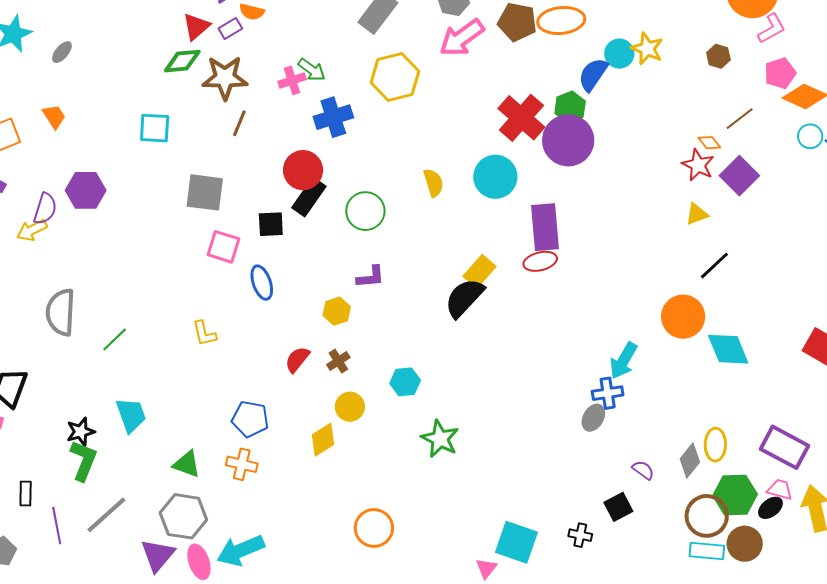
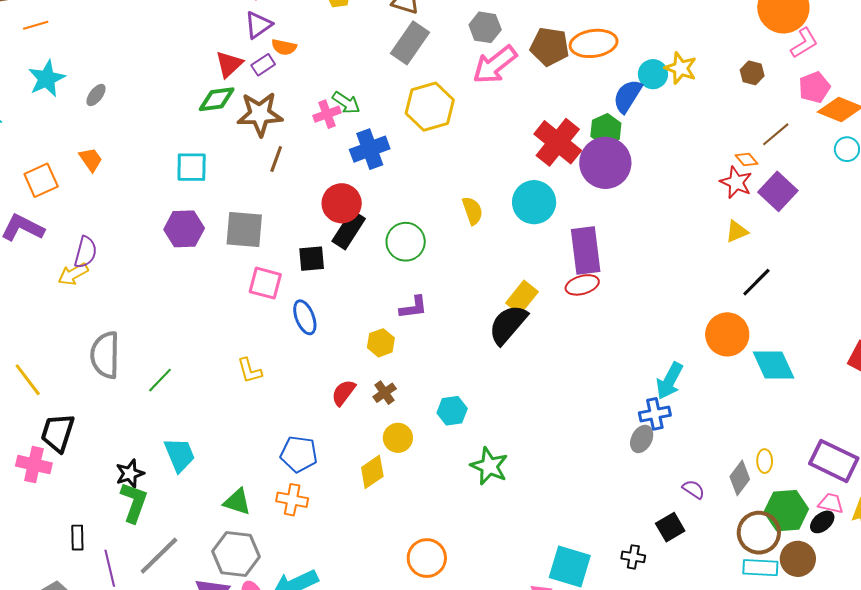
purple hexagon: (86, 190) -> (184, 229), moved
yellow ellipse: (715, 445) -> (765, 461), size x0.7

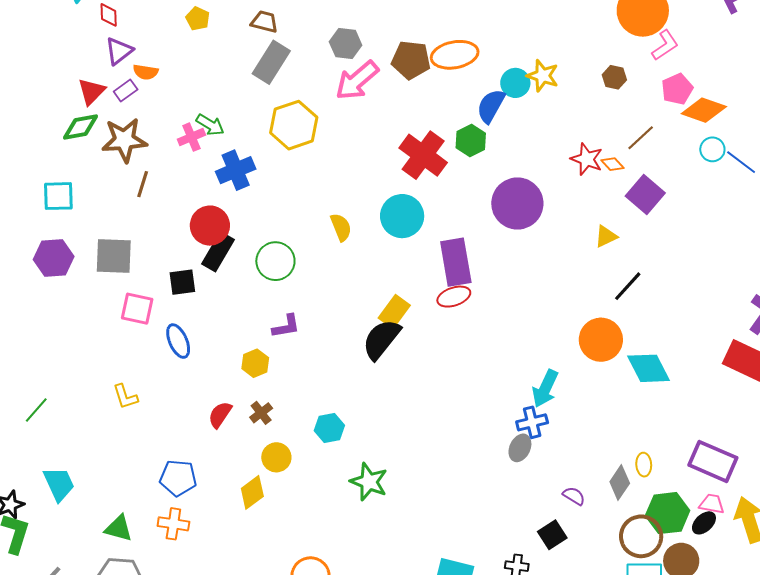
purple circle: (605, 163) -> (517, 204), moved
red star: (736, 182) -> (587, 159), moved

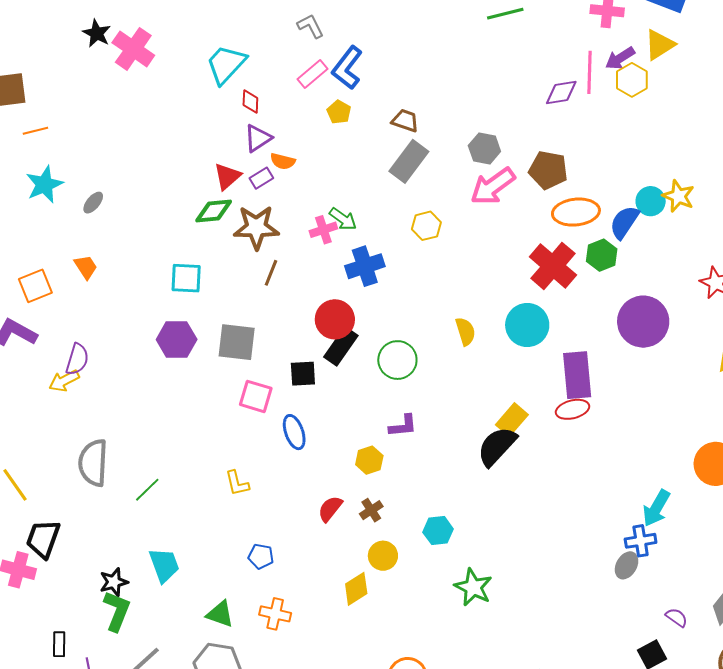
orange ellipse: (455, 55) -> (576, 212), moved
yellow hexagon: (294, 125) -> (426, 226), size x0.6
blue pentagon: (178, 478) -> (261, 556), moved, size x0.7

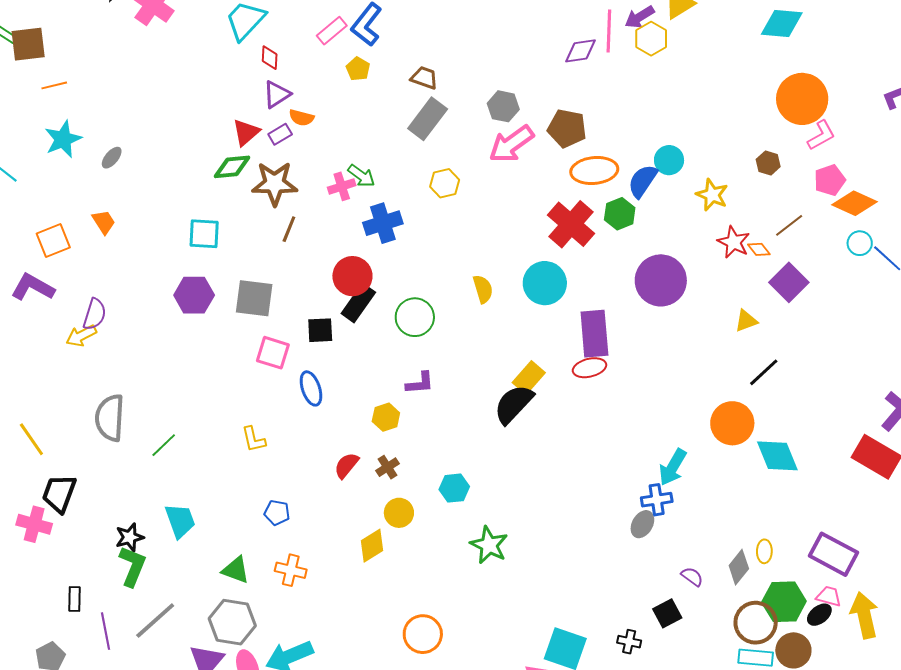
yellow star: (678, 196) -> (712, 195), moved

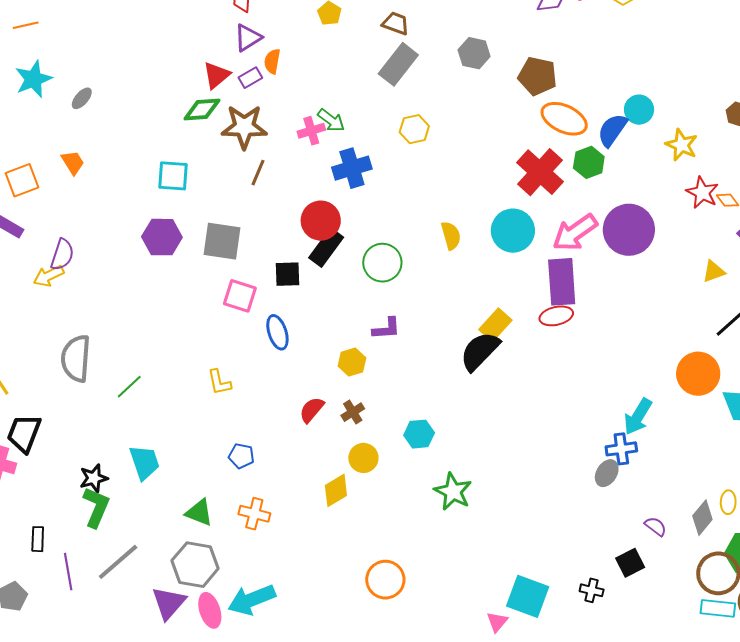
orange semicircle: (301, 118) -> (272, 61), turned 85
pink arrow: (511, 144) -> (575, 233), moved
orange ellipse: (594, 170) -> (564, 119), turned 30

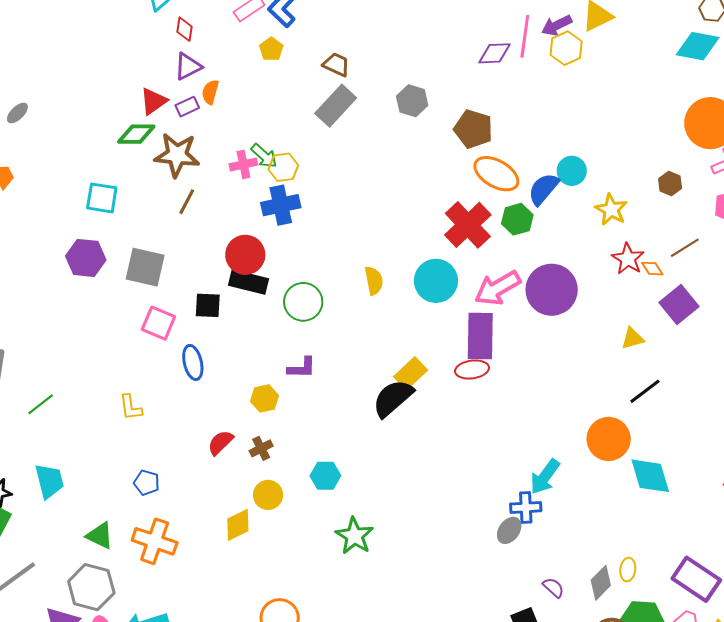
yellow hexagon: (414, 129) -> (283, 167), moved
black rectangle: (326, 247) -> (248, 282), turned 63
orange cross: (254, 514) -> (155, 541), size x1.4

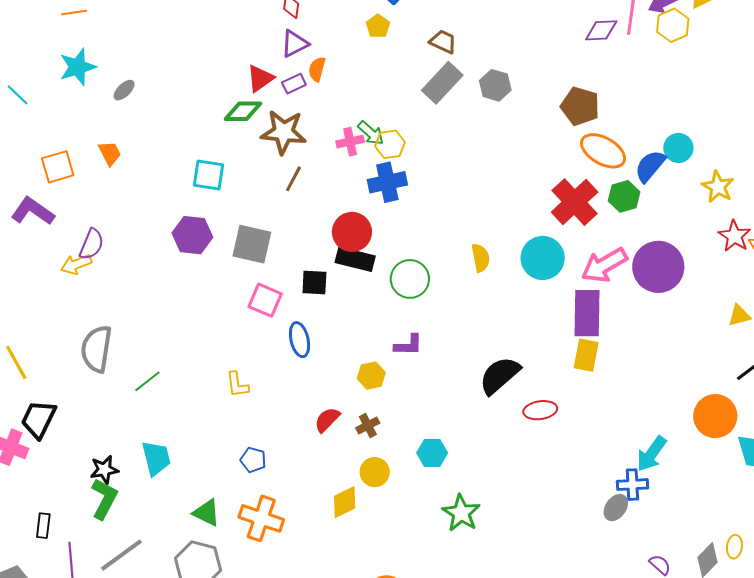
gray hexagon: (412, 101) -> (495, 85), moved
red ellipse: (472, 369) -> (540, 410), moved
yellow rectangle: (411, 373) -> (586, 355), moved, turned -36

